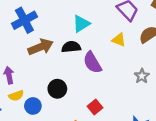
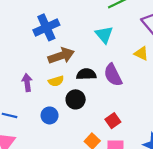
cyan triangle: (81, 24) -> (104, 35), turned -42
black semicircle: (71, 47) -> (86, 74), moved
yellow semicircle: (16, 96) -> (56, 81), moved

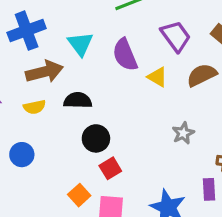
cyan triangle: (104, 35) -> (80, 44), moved
purple semicircle: (113, 75) -> (125, 55), moved
black circle: (76, 99) -> (96, 138), moved

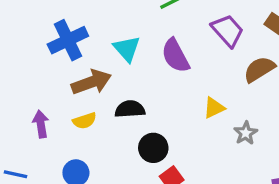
yellow triangle: (157, 77) -> (214, 108), moved, turned -50

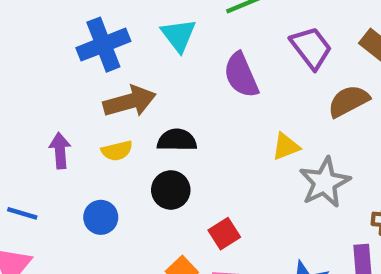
cyan triangle: (127, 49) -> (179, 35), moved
gray star: (246, 133) -> (325, 182), size x1.6
black circle: (153, 148) -> (171, 190), moved

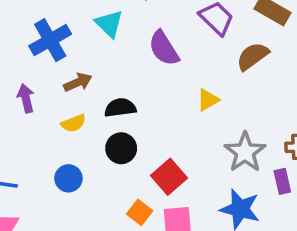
brown arrow: (130, 101) -> (78, 82), size x0.7
purple arrow: (60, 151) -> (26, 98), moved
gray star: (325, 182) -> (245, 152), moved
red square: (224, 234) -> (169, 177), size x1.4

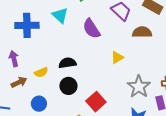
blue cross: (50, 40) -> (27, 25), turned 30
brown semicircle: (253, 56) -> (142, 32), turned 36
brown arrow: (78, 82) -> (19, 82), moved

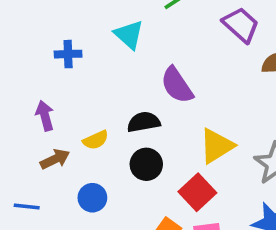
blue cross: (27, 25) -> (68, 54), size x0.6
purple semicircle: (91, 29) -> (177, 85), moved
yellow triangle: (117, 57) -> (217, 146), moved, size x1.5

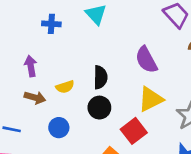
purple semicircle: (177, 85) -> (146, 60), moved
black semicircle: (144, 122) -> (100, 77), turned 95
brown arrow: (55, 159) -> (35, 98), turned 36

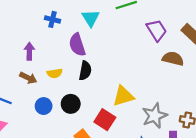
purple semicircle: (146, 60) -> (77, 45), moved
black circle: (99, 108) -> (71, 104), moved
red square: (134, 131) -> (105, 120), turned -30

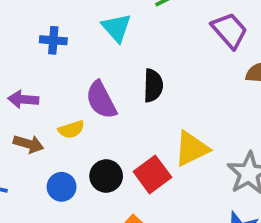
purple semicircle: (77, 45) -> (101, 100), moved
purple arrow: (29, 51) -> (23, 99), turned -77
black semicircle: (85, 71) -> (153, 86), moved
red square: (105, 120) -> (152, 174), moved, turned 30

